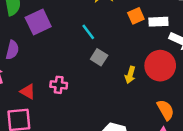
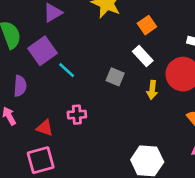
white rectangle: (158, 22) -> (143, 56), moved, turned 60
cyan line: (88, 32) -> (67, 70), moved

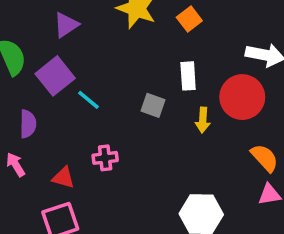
orange square: (147, 25) -> (189, 19), moved
white rectangle: (143, 56) -> (188, 76), turned 42

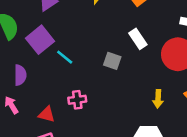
white rectangle: (188, 76) -> (138, 39), turned -30
yellow arrow: (203, 120) -> (158, 99), moved

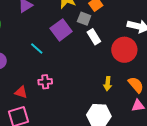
purple square: (40, 40) -> (61, 30), moved
gray square: (112, 61) -> (84, 19), moved

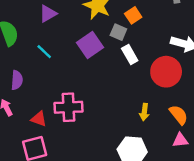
cyan line: (37, 48) -> (44, 52), moved
pink cross: (45, 82) -> (68, 107), size x1.6

